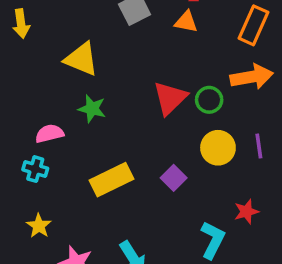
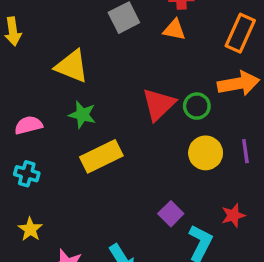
pink semicircle: (49, 134) -> (28, 125), moved
purple square: (174, 178) -> (171, 214), moved
yellow rectangle: (112, 180) -> (101, 156), moved

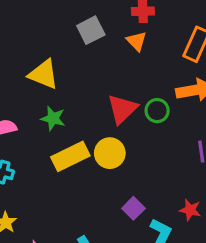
orange triangle: (174, 30) -> (137, 41), turned 35
yellow circle: (206, 153) -> (110, 153), moved
red star: (233, 215) -> (190, 210), turned 30

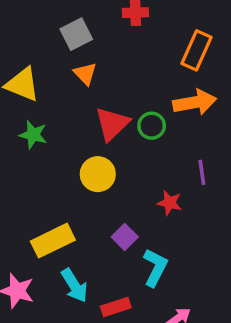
orange triangle: (137, 41) -> (85, 74), moved
yellow rectangle: (70, 156) -> (53, 241), moved
red star: (190, 210) -> (170, 203), moved

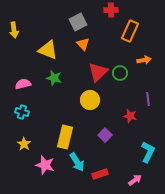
orange rectangle: (196, 50) -> (130, 31), moved
orange arrow: (195, 102) -> (144, 60), size x0.6
yellow rectangle: (53, 241) -> (65, 137), turned -50
cyan L-shape: (155, 267) -> (148, 152), moved

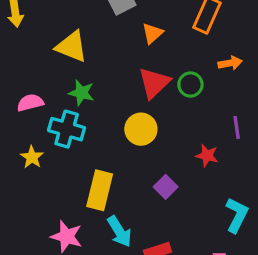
orange triangle: (83, 44) -> (152, 33), moved, turned 32
cyan cross: (22, 112) -> (67, 129), moved, size x1.5
yellow star: (24, 144) -> (32, 157), moved

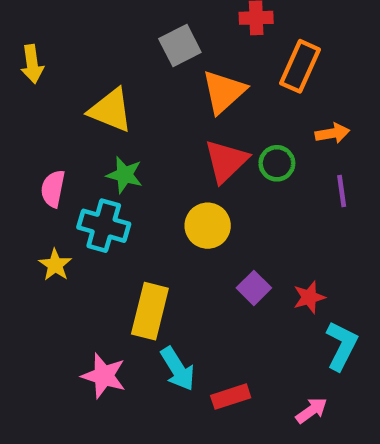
orange triangle: (152, 33) -> (224, 92), size x1.5
pink semicircle: (30, 103) -> (53, 189), turned -65
purple line: (237, 127) -> (342, 191), moved
red star: (207, 156) -> (309, 297), moved, turned -30
purple square: (166, 187) -> (254, 288), moved

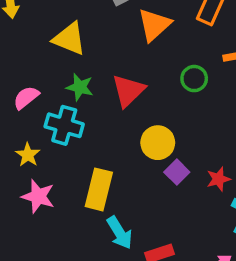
red triangle: (226, 161) -> (128, 91), moved
pink semicircle: (53, 189) -> (26, 98), turned 40
yellow circle: (208, 226) -> (158, 143), moved
pink star: (104, 376) -> (38, 196), moved

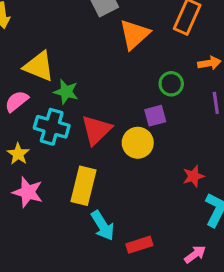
yellow triangle: (69, 39) -> (39, 66), moved
red triangle: (128, 91) -> (96, 130), moved
purple square: (177, 172) -> (155, 116), moved, turned 30

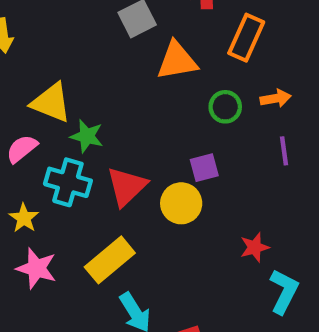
orange triangle: (135, 34) -> (177, 61), turned 32
green circle: (171, 84) -> (225, 107), moved
yellow rectangle: (84, 186) -> (110, 260), turned 36

